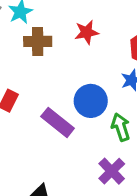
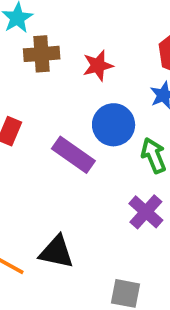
red star: (87, 32) -> (98, 66), moved

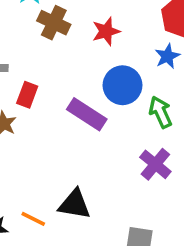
brown cross: (42, 54) -> (54, 23), turned 32

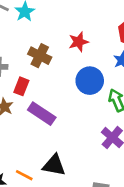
brown cross: (54, 23) -> (40, 56), moved
purple rectangle: (87, 114) -> (42, 114), moved

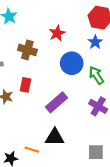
red rectangle: (21, 86) -> (26, 85), moved
purple rectangle: (42, 114) -> (56, 102), moved, turned -65

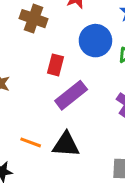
red rectangle: (26, 85) -> (55, 65), moved
orange line: (32, 150) -> (31, 142), moved

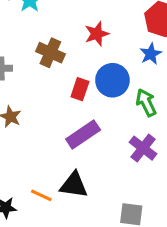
red rectangle: (55, 65) -> (80, 89), moved
orange line: (31, 142) -> (41, 195), moved

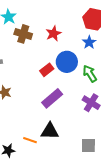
brown cross: (50, 53) -> (23, 34), moved
red rectangle: (80, 89) -> (47, 70), turned 40

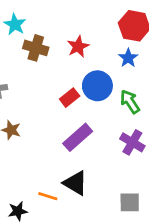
black triangle: (50, 131) -> (75, 183), turned 30

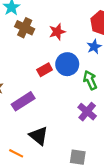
purple rectangle: (78, 137) -> (23, 101), moved
orange line: (48, 196) -> (16, 153), moved

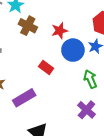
blue circle: (67, 64) -> (73, 50), moved
red rectangle: (45, 70) -> (46, 67), turned 64

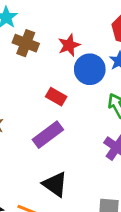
purple rectangle: (24, 98) -> (48, 135), moved

